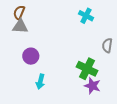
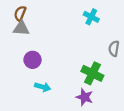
cyan arrow: (40, 82) -> (43, 87), turned -88
purple star: (92, 86) -> (84, 97), moved

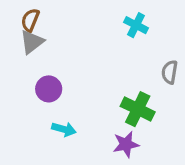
gray triangle: (21, 28) -> (32, 42), turned -42
purple star: (84, 97) -> (126, 144), turned -30

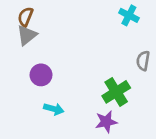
cyan cross: (136, 25) -> (129, 15), moved
green cross: (138, 109) -> (116, 92), turned 32

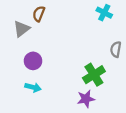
brown semicircle: (25, 17) -> (39, 14), moved
cyan arrow: (54, 109) -> (33, 87), moved

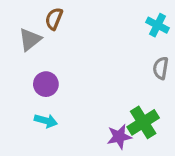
cyan cross: (104, 13) -> (157, 25), moved
green cross: (94, 75) -> (143, 122), moved

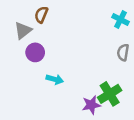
purple circle: (46, 84) -> (35, 52), moved
cyan arrow: (46, 121) -> (55, 79), moved

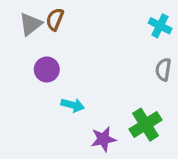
gray triangle: (23, 30) -> (31, 24), moved
purple star: (91, 105) -> (103, 139), moved

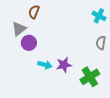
gray triangle: (31, 24) -> (19, 29), moved
purple star: (103, 139) -> (64, 65), moved

